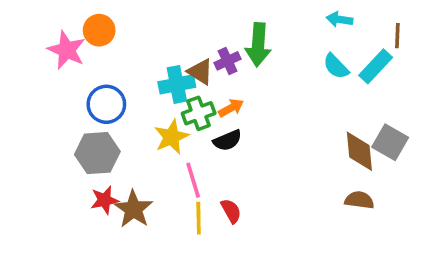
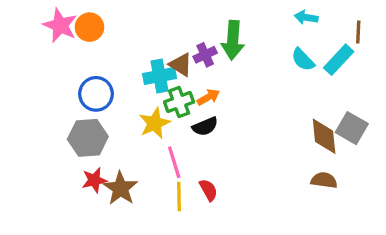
pink star: (67, 50) -> (60, 25), moved

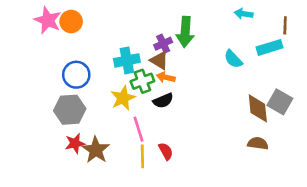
cyan semicircle: (303, 60) -> (233, 59), moved
cyan rectangle: (339, 60) -> (269, 47), turned 30
brown triangle: (181, 65) -> (159, 60), moved
orange arrow: (208, 97) -> (166, 77), turned -138

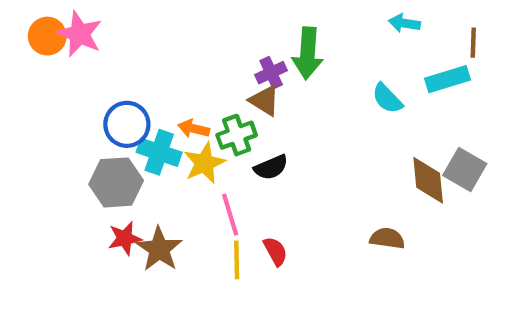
orange circle: (71, 22) -> (47, 36), moved
cyan cross: (127, 60) -> (159, 152), moved, turned 30
orange arrow: (166, 77) -> (194, 129), moved
brown semicircle: (258, 143) -> (387, 238), moved

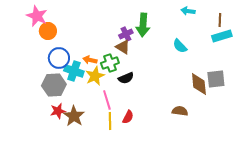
orange circle: (47, 36) -> (48, 31), moved
cyan rectangle: (447, 79) -> (222, 36), moved
gray square: (465, 169) -> (216, 79), turned -36
red semicircle: (275, 251) -> (128, 117), turned 56

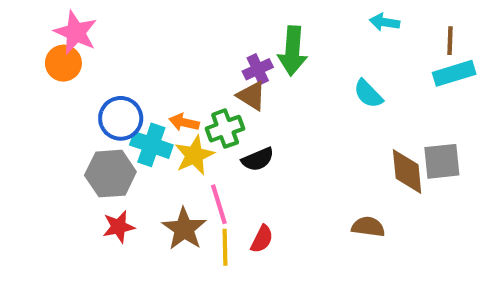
orange circle: (48, 31) -> (63, 63), moved
brown star: (74, 116) -> (184, 229), moved

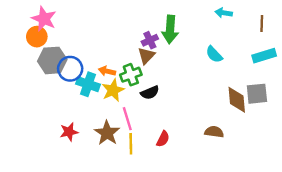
cyan rectangle: (454, 73) -> (264, 56), moved
brown triangle: (252, 96) -> (146, 56), turned 42
gray hexagon: (110, 174) -> (52, 60), moved
red semicircle: (262, 239) -> (163, 139), moved

